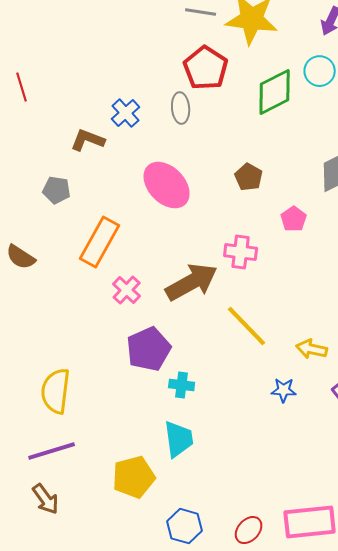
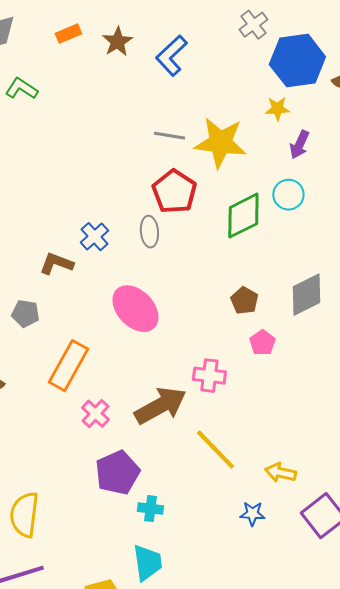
brown pentagon: (249, 177) -> (244, 301), moved

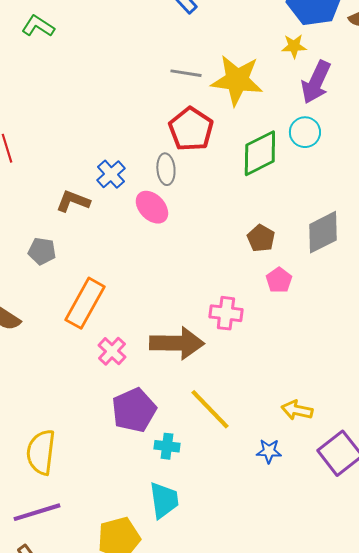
purple arrow: (299, 145) -> (316, 82), size x1.5
pink ellipse: (135, 309) -> (152, 207), moved, size x0.7
brown arrow: (160, 406) -> (177, 343), turned 30
yellow line: (215, 450) -> (210, 409), moved

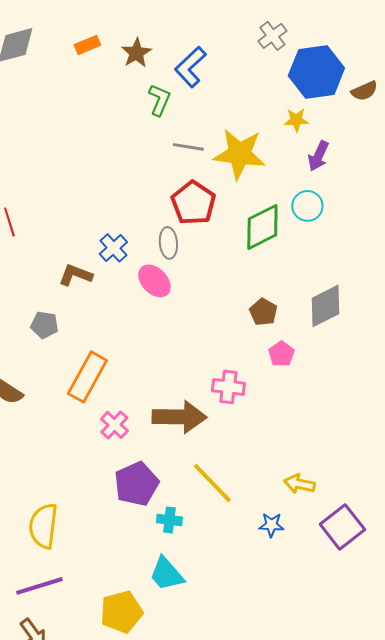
green L-shape: (38, 26) -> (159, 100), moved, turned 80
purple arrow: (316, 82) -> (318, 156), size x0.7
cyan trapezoid: (164, 500) -> (166, 574), turned 147

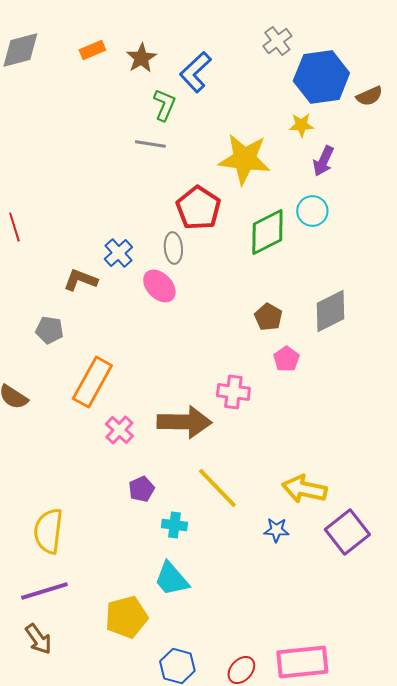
gray line: (188, 147) -> (150, 144), moved
purple pentagon: (136, 484) -> (141, 489), size x0.6
yellow arrow: (299, 484) -> (304, 489), size x1.4

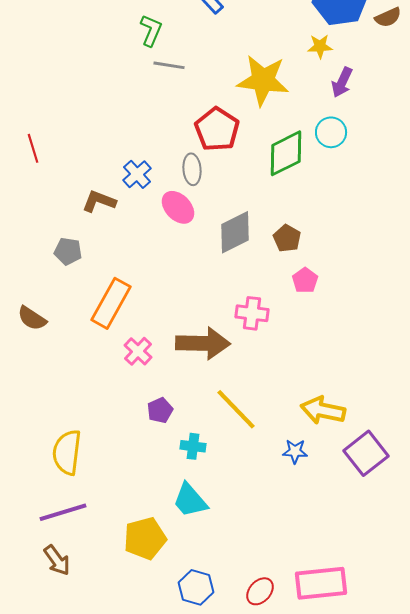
green L-shape: (164, 105) -> (151, 30), moved
gray diamond: (330, 311) -> (235, 232), moved

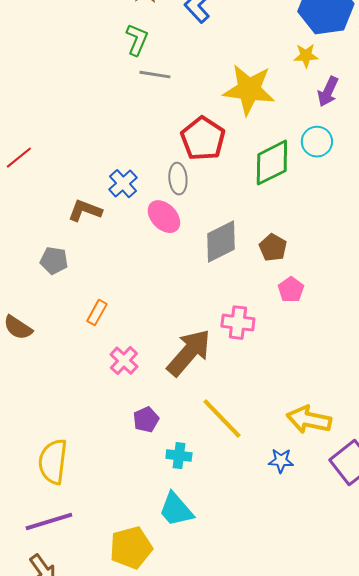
red line: (33, 148) -> (19, 158), turned 68
orange rectangle: (111, 303) -> (97, 313), size x0.5
brown arrow: (203, 343) -> (189, 353), turned -50

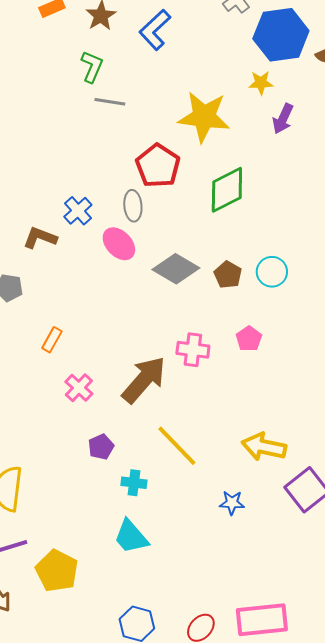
cyan circle: (317, 142) -> (272, 272), moved
gray diamond: (221, 242) -> (176, 269), turned 57
pink pentagon: (291, 290) -> (249, 339), moved
blue star: (281, 461) -> (232, 503), moved
yellow pentagon: (131, 548) -> (57, 571), moved, turned -30

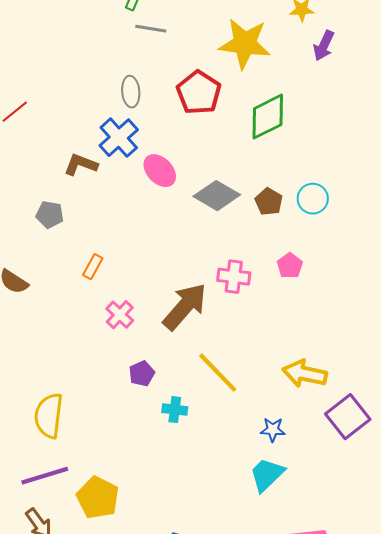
gray ellipse: (133, 206) -> (131, 92), moved
blue cross: (78, 211) -> (119, 138), size x1.4
cyan trapezoid: (131, 537) -> (267, 475), moved, turned 87

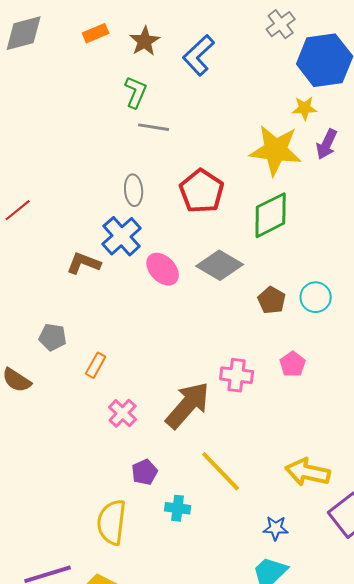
yellow star: (245, 44) -> (276, 150), moved
gray diamond: (217, 196) -> (220, 265), moved
gray pentagon: (50, 215) -> (53, 337), moved
yellow semicircle: (49, 416) -> (112, 522), moved

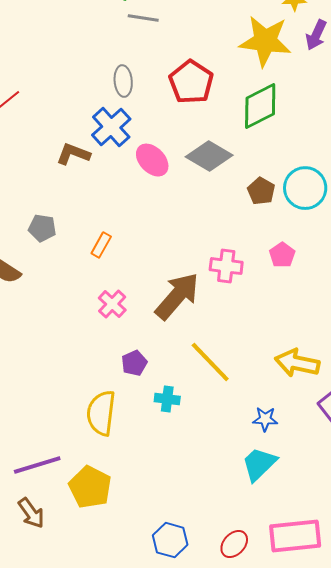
cyan circle: (316, 297) -> (305, 188), size x1.4
orange rectangle: (96, 365) -> (101, 245), moved

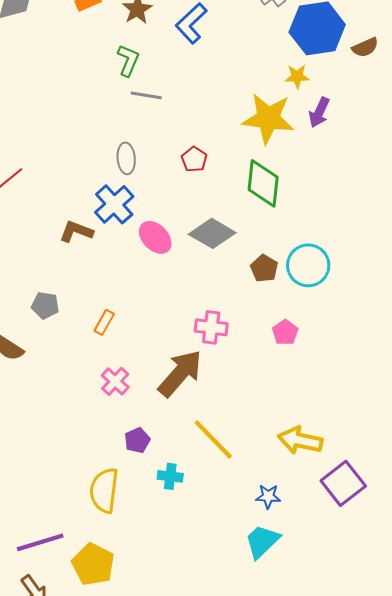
red pentagon: (191, 82) -> (194, 159), size x0.6
green diamond: (260, 106) -> (263, 183), turned -57
pink cross: (226, 266) -> (211, 327), moved

